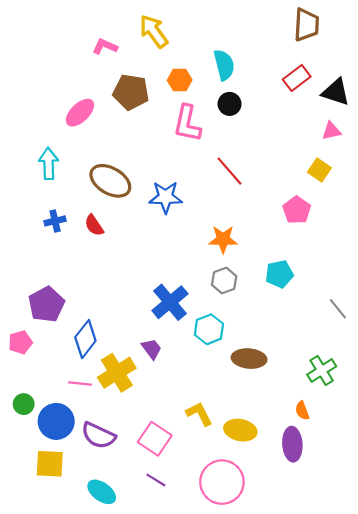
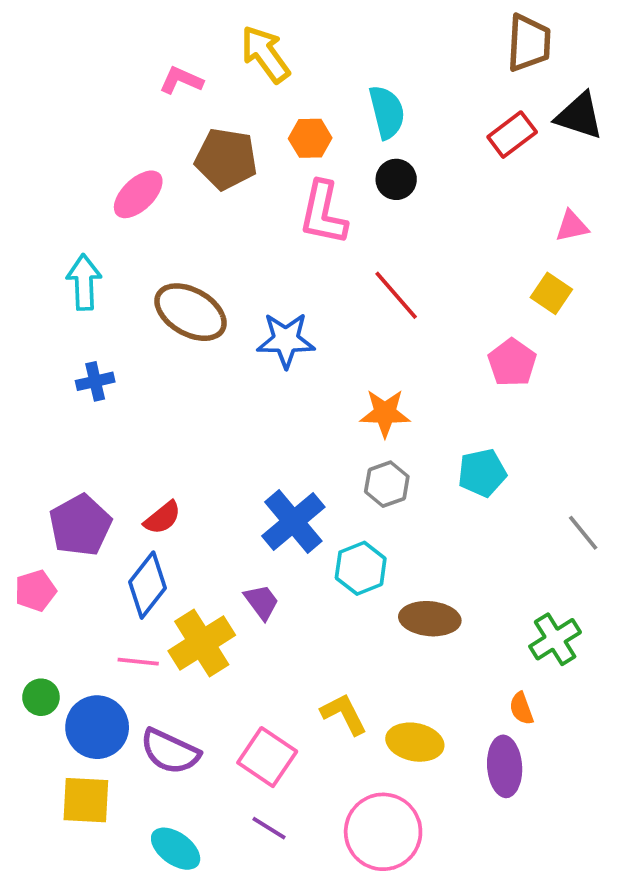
black triangle: (336, 92) -> (579, 116), moved
red semicircle: (94, 225) -> (162, 518), moved, turned -95

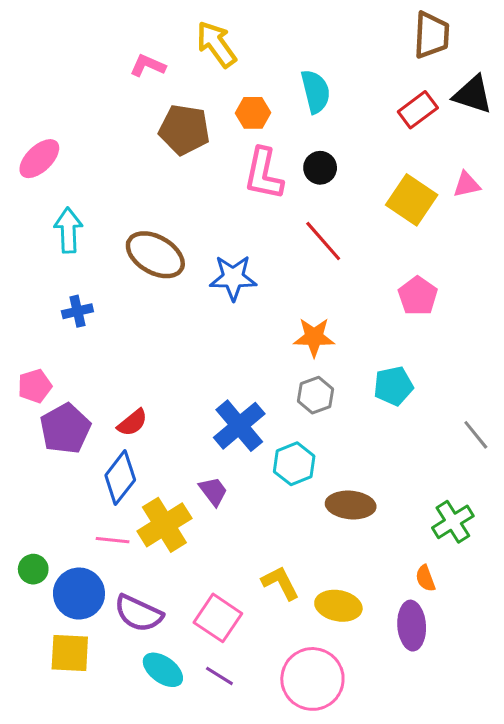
black circle: (396, 179) -> (320, 168), moved
pink ellipse: (138, 194) -> (39, 159), moved
yellow square: (551, 293) -> (412, 200), moved, size x1.5
pink pentagon: (35, 591) -> (35, 386), moved
cyan ellipse: (176, 849) -> (163, 670), moved

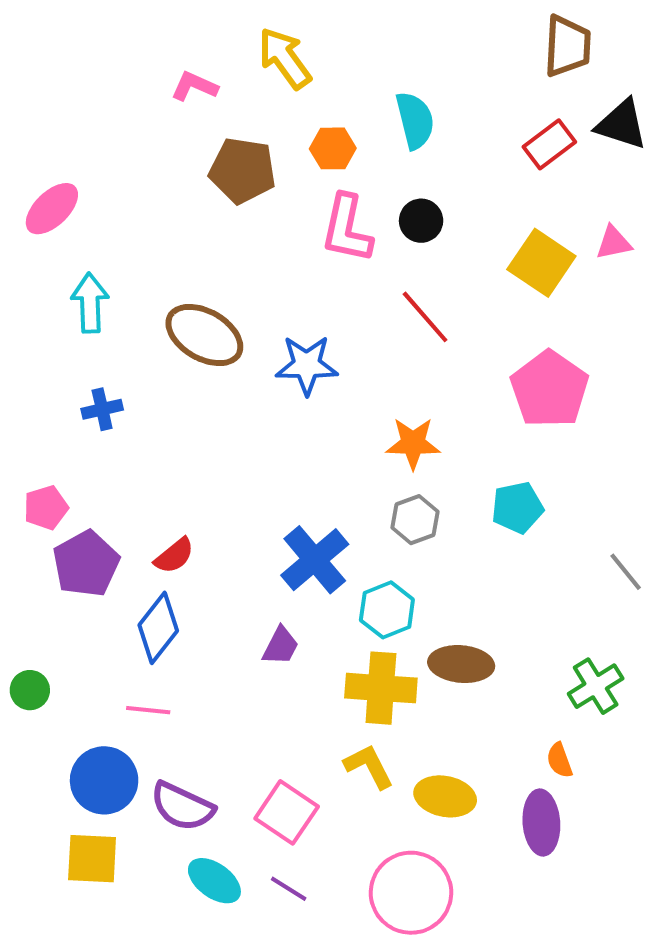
pink pentagon: (418, 296) -> (549, 389), size x1.5
purple trapezoid: (213, 491) -> (281, 646), turned 64
yellow cross: (164, 525) -> (381, 688), moved, turned 36
green circle: (33, 569) -> (30, 690), moved

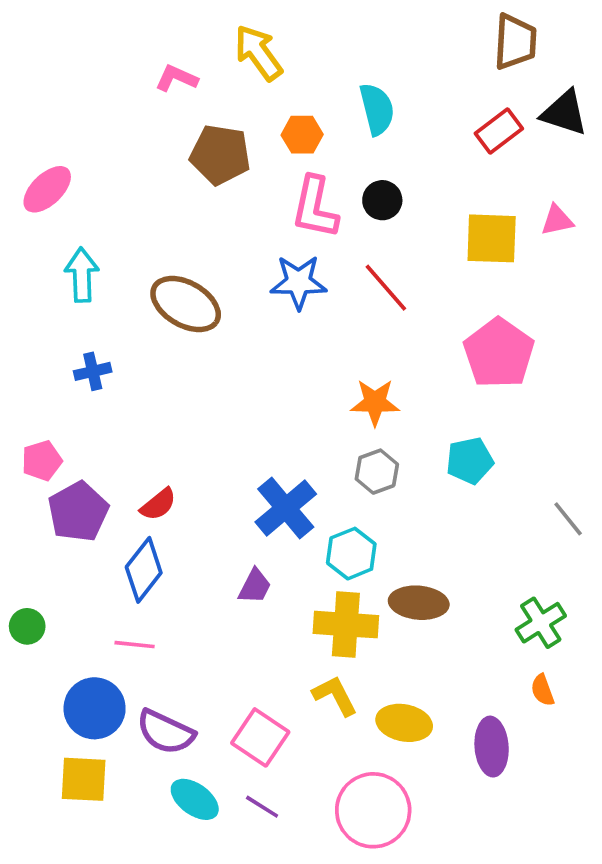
yellow square: (541, 263) -> (492, 238), turned -32
blue star: (307, 365) -> (299, 282), moved
orange semicircle: (559, 760) -> (543, 690), moved

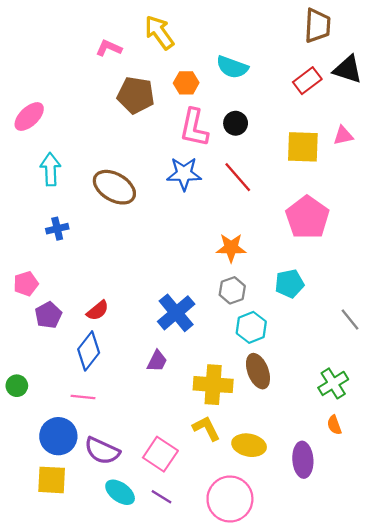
cyan semicircle: (377, 109) -> (232, 67), turned 124
purple pentagon: (78, 512) -> (48, 315), size x0.7
cyan hexagon: (351, 554) -> (251, 327), moved
brown ellipse: (419, 603) -> (258, 371), turned 64

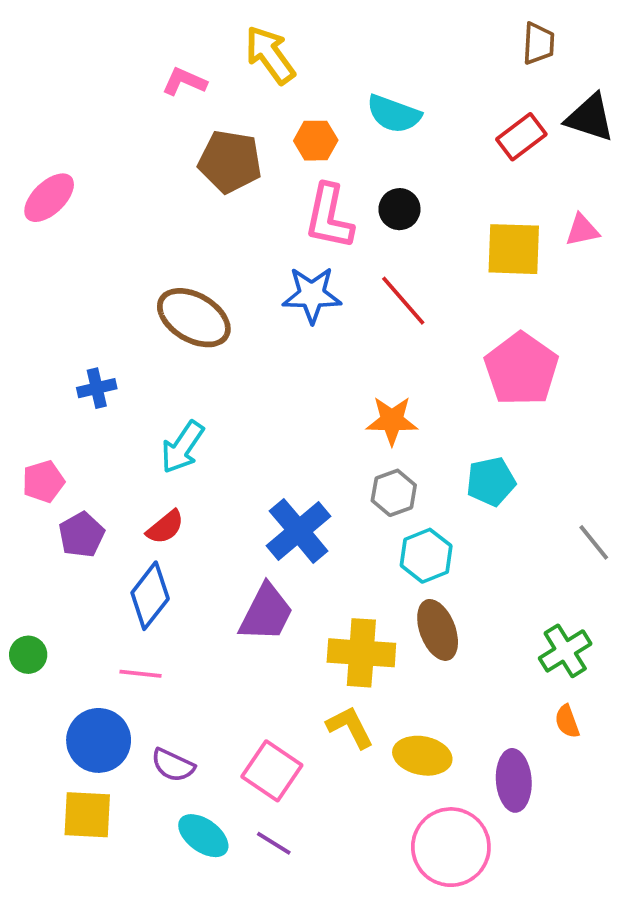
brown trapezoid: (317, 26) -> (539, 43), size x0.7
cyan arrow: (50, 169) -> (182, 447), moved, turned -144
purple trapezoid: (157, 361) -> (266, 613), size x1.6
purple semicircle: (102, 451) -> (173, 765), size x0.7
pink circle: (230, 499) -> (451, 847), moved

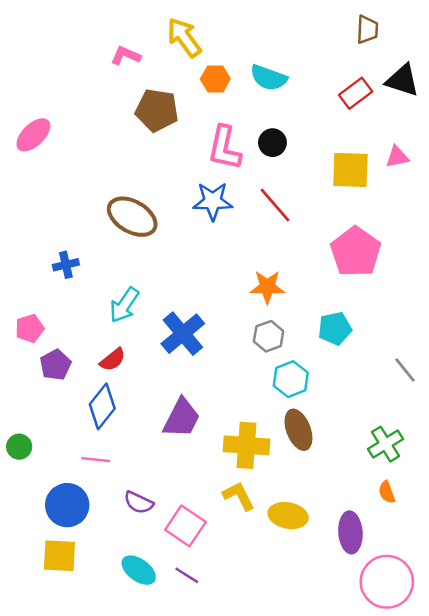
orange hexagon: (316, 141) -> (215, 79), moved
blue cross: (299, 531) -> (183, 334), moved
purple semicircle: (173, 765) -> (139, 503), moved
pink circle: (451, 847) -> (387, 582), moved

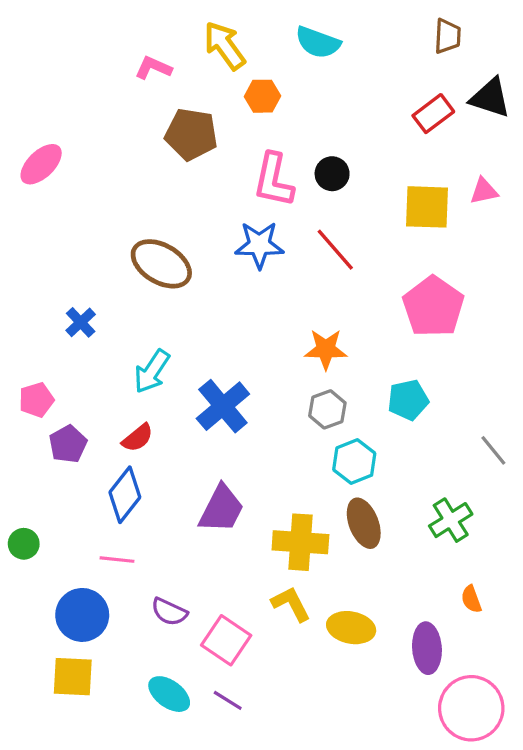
cyan semicircle: (269, 78) -> (318, 42), moved
blue cross: (66, 265) -> (81, 322), turned -30
green cross: (386, 444) -> (451, 520), moved

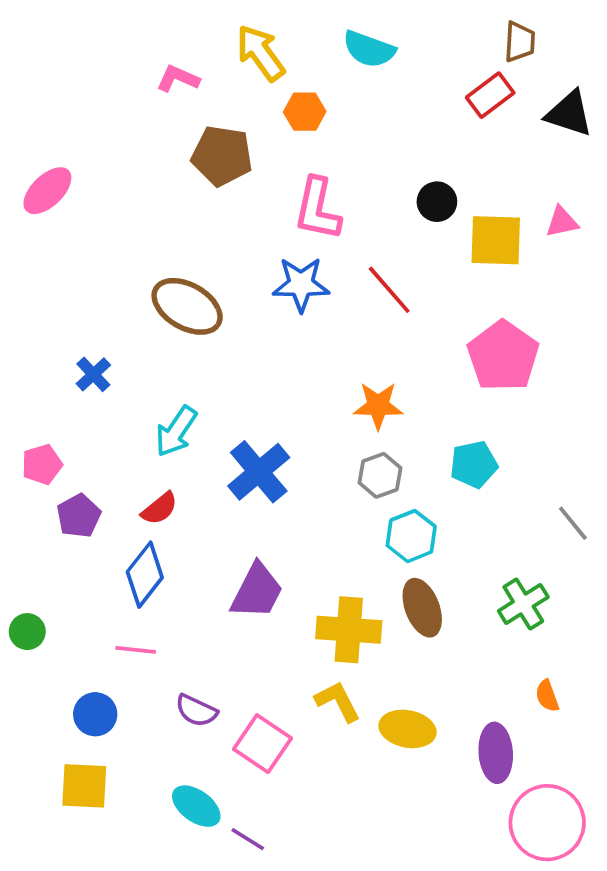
red rectangle: (433, 114) -> (490, 95), moved
black circle: (332, 174) -> (437, 202), moved
blue circle: (82, 615) -> (95, 714), size x0.7
purple line: (228, 700) -> (248, 839), moved

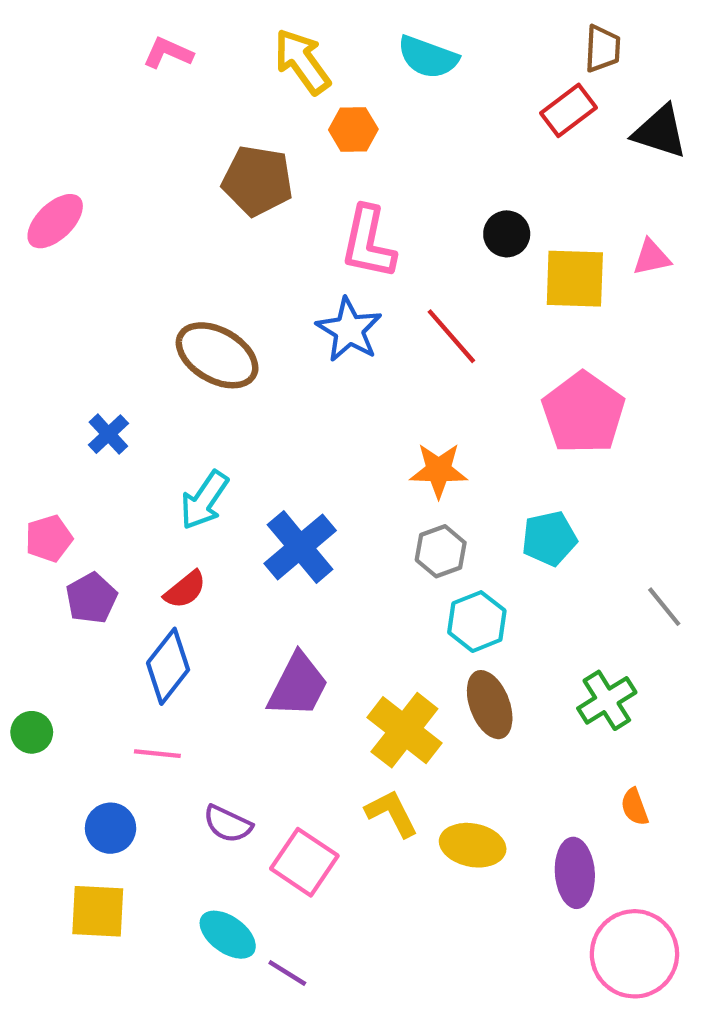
pink L-shape: (178, 79) -> (168, 53), moved
blue star: (301, 284) -> (349, 330), turned 30
yellow cross: (349, 630) -> (404, 730), turned 34

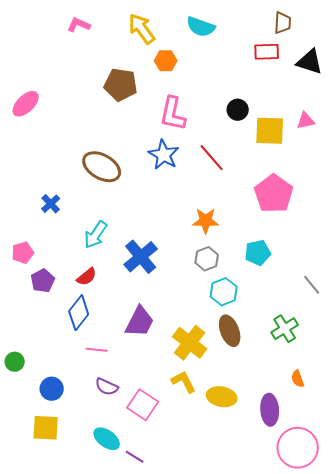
red rectangle: (568, 110) -> (267, 52), turned 35
green circle: (32, 732) -> (15, 362), moved
pink line: (157, 754) -> (97, 350), moved

